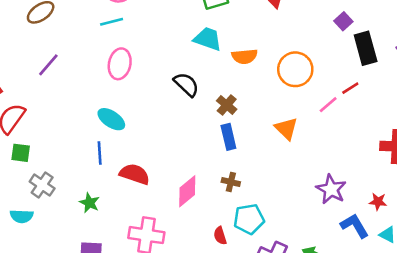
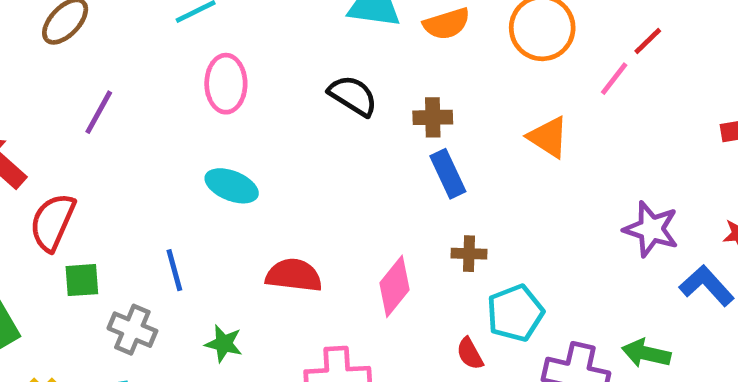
brown cross: (227, 105) -> (433, 117), turned -30
blue line: (100, 153) -> (174, 270), moved

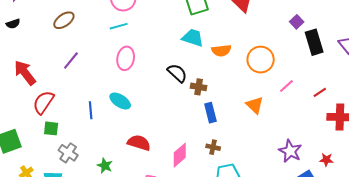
red line: (648, 41) -> (320, 92), moved
brown cross: (433, 117) -> (199, 87), moved
blue line: (174, 270) -> (91, 110), moved

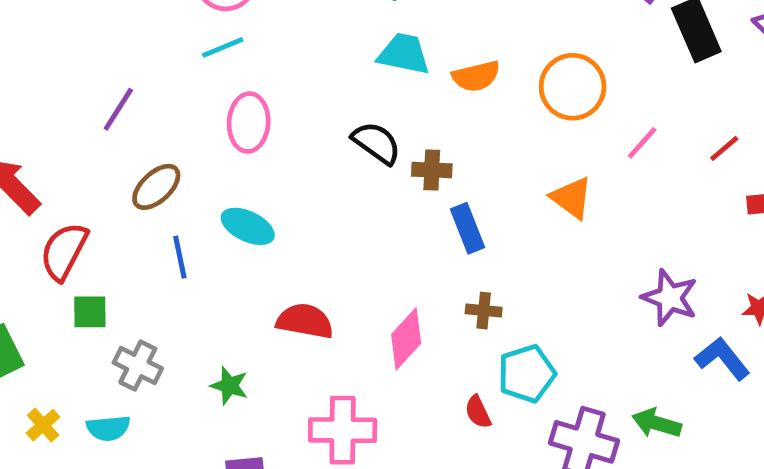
brown ellipse: (64, 20) -> (156, 187), moved
purple line: (71, 60) -> (118, 109), moved

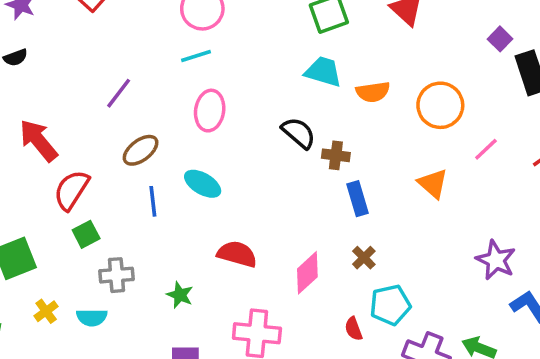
brown cross: (484, 311) -> (364, 258), turned 35
green square: (90, 312) -> (86, 234), turned -32
gray cross: (138, 366) -> (117, 275), turned -36

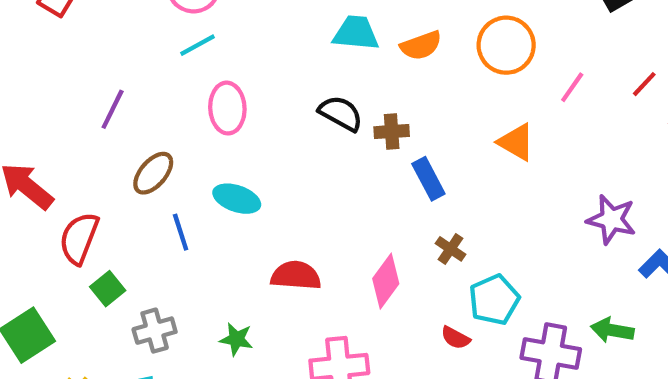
red semicircle: (354, 329) -> (455, 338), turned -30

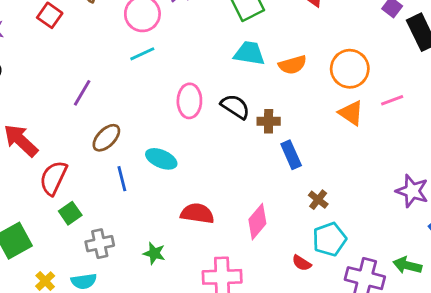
pink line: (572, 87) -> (392, 100), turned 30
pink ellipse: (227, 108) -> (189, 101), moved
orange triangle: (516, 142) -> (351, 113), moved
brown cross: (451, 249) -> (318, 200), moved

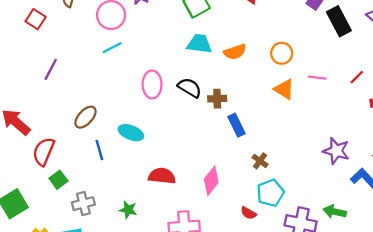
orange circle: (350, 69) -> (282, 53), size x0.7
purple line: (82, 93) -> (51, 69), moved
pink line: (392, 100) -> (317, 78), turned 30

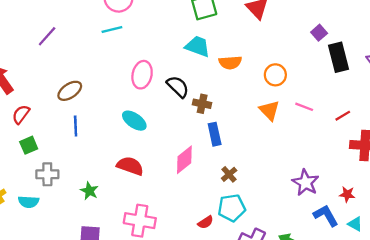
cyan ellipse: (131, 133) -> (134, 121), moved
red semicircle: (44, 152) -> (21, 114), size x0.7
pink diamond: (211, 181) -> (184, 160), moved
red semicircle: (248, 213) -> (206, 222), turned -77

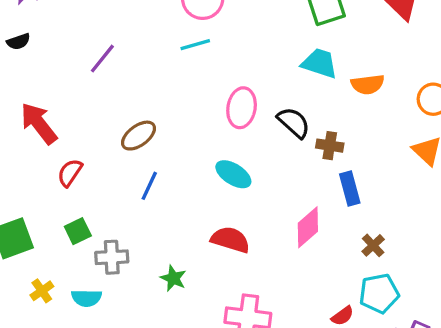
blue line: (76, 126) -> (149, 186), turned 30
green square: (29, 145) -> (78, 231), moved

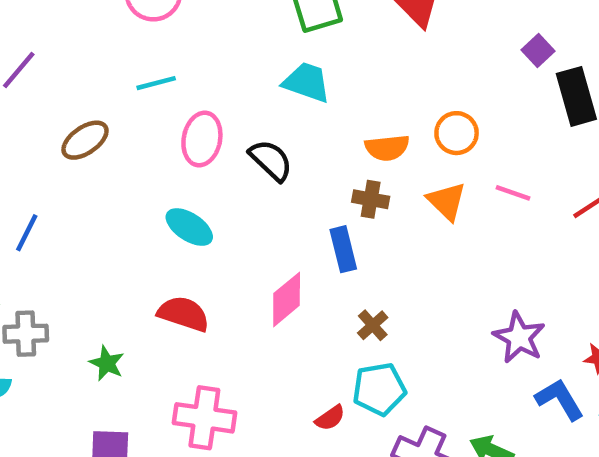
cyan line: (195, 45) -> (156, 83), moved
orange semicircle: (368, 84) -> (387, 148), moved
brown ellipse: (139, 136) -> (85, 140), moved
brown cross: (330, 146) -> (371, 199), moved
blue line: (149, 186) -> (27, 233), moved

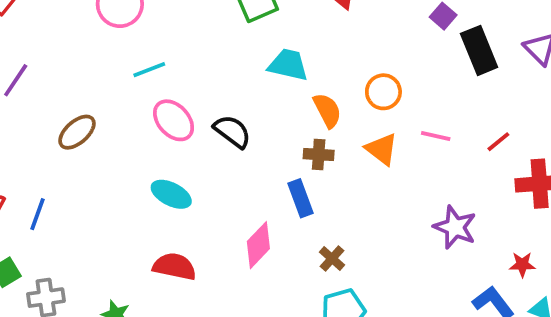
cyan trapezoid: (307, 82) -> (288, 65), moved
cyan line: (156, 83) -> (149, 70), moved
pink ellipse: (202, 139) -> (174, 120), turned -48
orange semicircle: (387, 148) -> (327, 110), turned -105
purple star: (519, 337) -> (455, 227), moved

